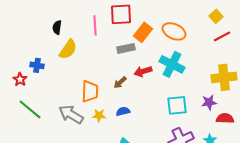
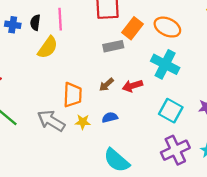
pink line: (95, 25) -> (60, 19), moved
blue cross: (37, 65) -> (13, 25), moved
red arrow: (143, 71) -> (132, 86), moved
cyan square: (177, 105) -> (171, 111), turned 35

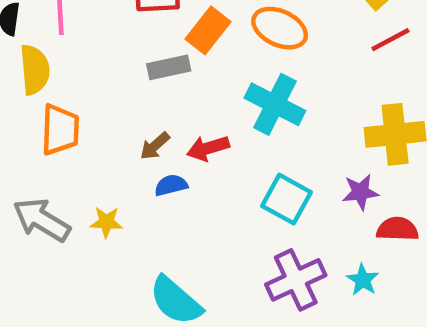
yellow semicircle: (48, 47) -> (35, 70), turned -40
orange trapezoid: (73, 95) -> (60, 130), moved
blue semicircle: (110, 117) -> (171, 185), moved

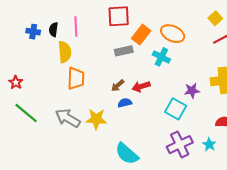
cyan cross: (275, 104) -> (161, 57), moved, size x0.7
purple star: (360, 192) -> (192, 91), moved
yellow star: (106, 222) -> (96, 119), size x1.5

